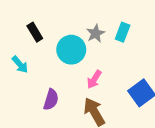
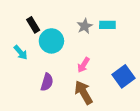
cyan rectangle: (123, 32) -> (107, 25), turned 70
cyan circle: (71, 50) -> (51, 41), moved

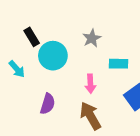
cyan rectangle: (107, 25) -> (118, 64), moved
pink arrow: (83, 65) -> (90, 84), turned -35

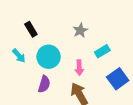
cyan circle: (53, 56) -> (49, 57), moved
cyan rectangle: (118, 64) -> (102, 51), turned -32

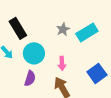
black rectangle: (31, 29) -> (18, 28), size x1.5
cyan rectangle: (102, 51) -> (87, 32), moved, size x1.5

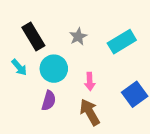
gray star: (63, 29) -> (78, 37), moved

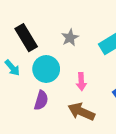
brown arrow: (90, 112) -> (81, 112), turned -36

